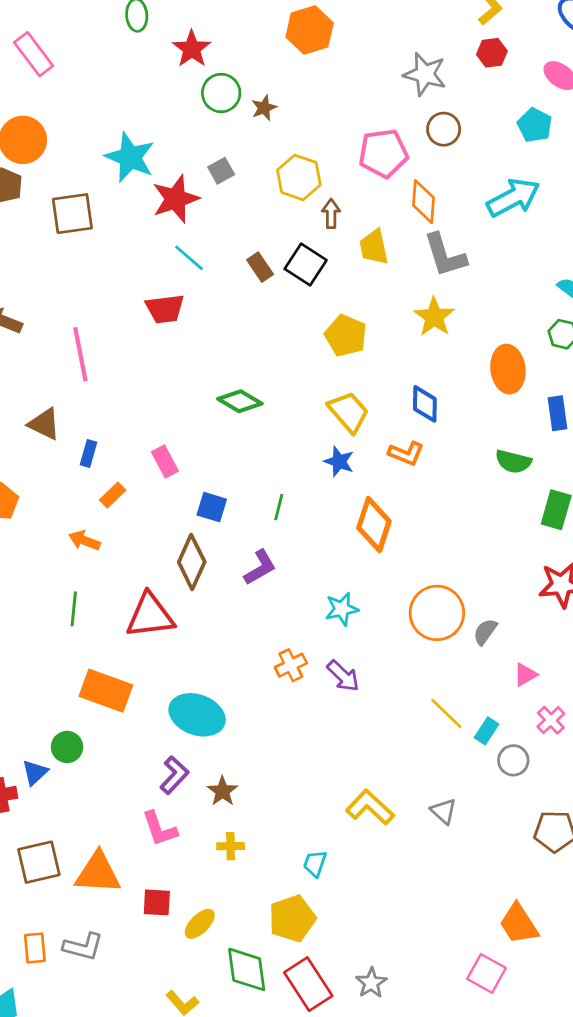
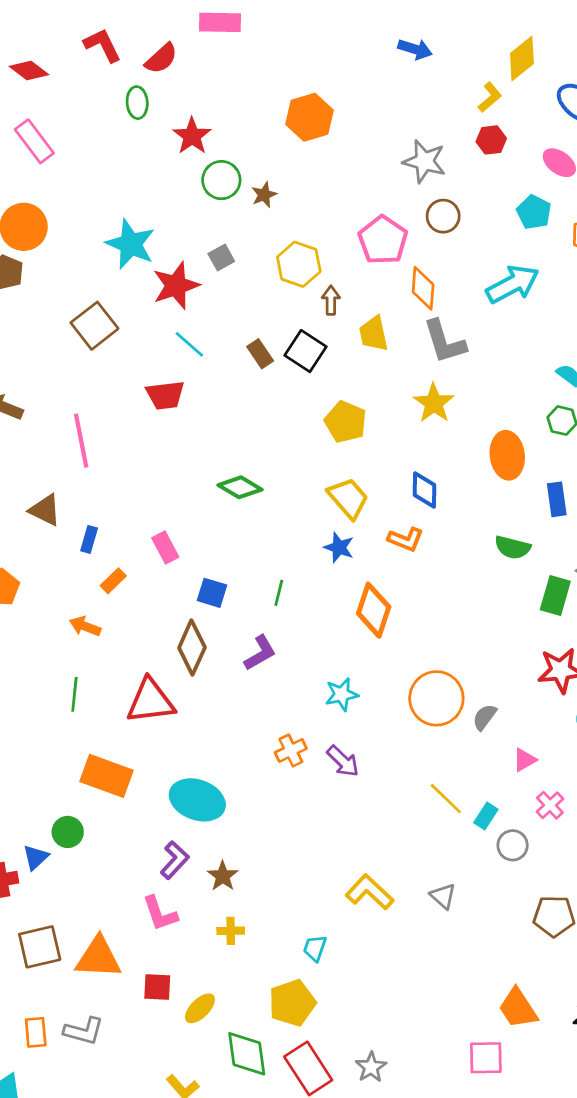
pink pentagon: (383, 153) -> (383, 240), turned -30
brown square: (72, 214) -> (94, 326), moved, turned -30
pink square: (486, 973) -> (486, 1058), turned -30

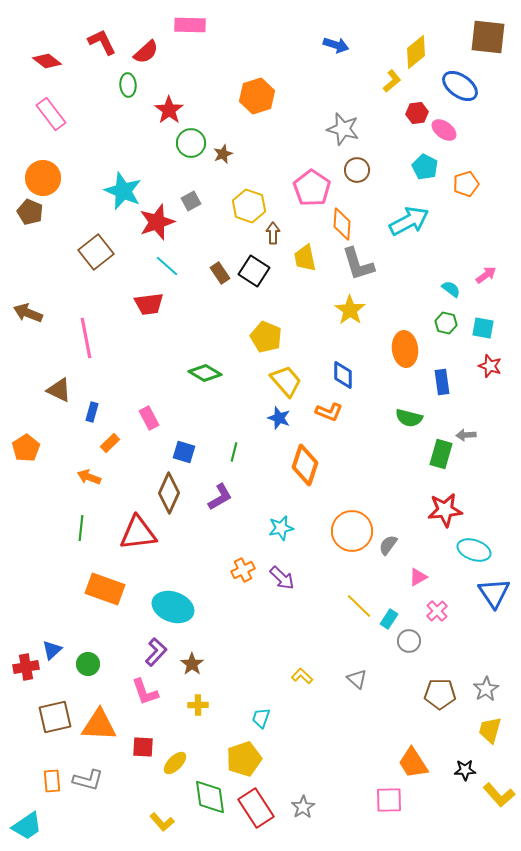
red hexagon: (491, 140) -> (417, 113), moved
yellow pentagon: (346, 422) -> (266, 337), moved
green circle: (68, 832) -> (88, 664), moved
yellow L-shape: (370, 892) -> (302, 676), size x0.6

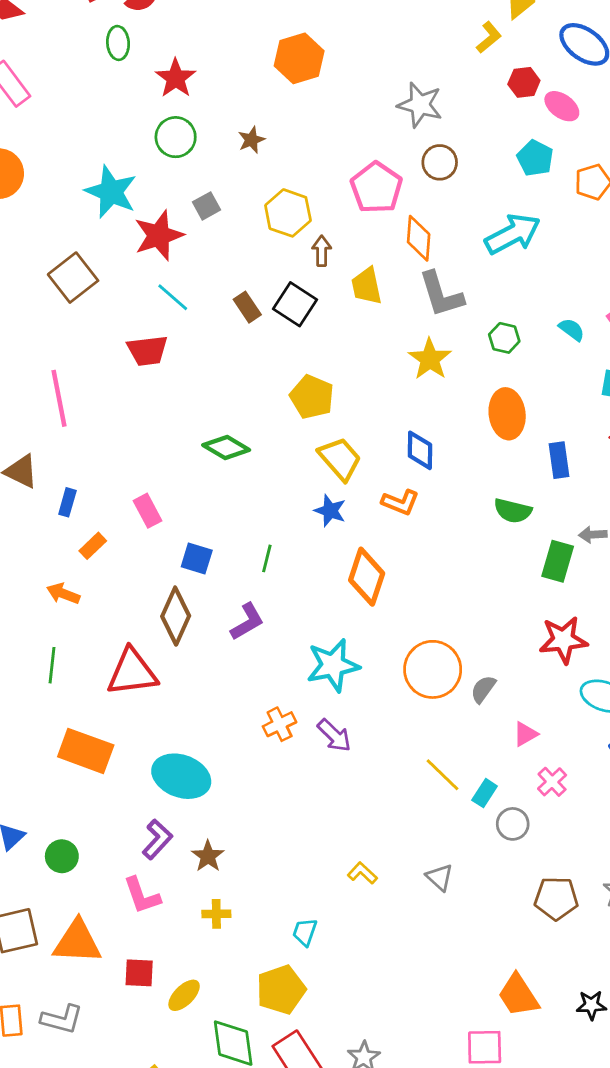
green circle: (191, 143) -> (176, 137), moved
green hexagon: (446, 323) -> (504, 338), moved
cyan star: (281, 528) -> (333, 665), size x1.5

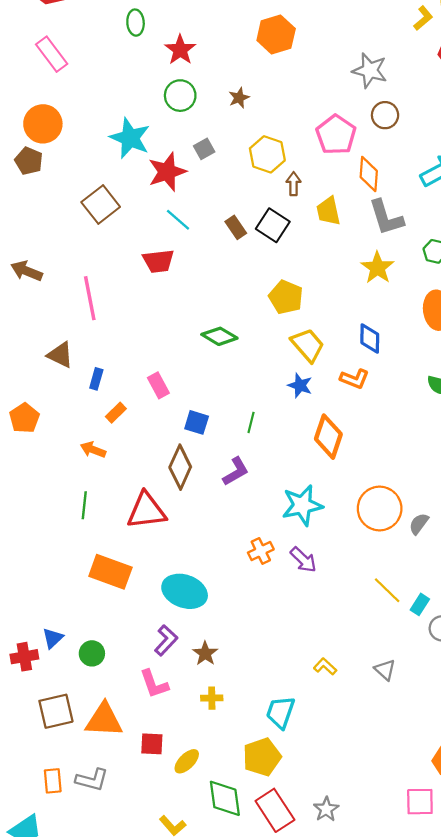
cyan trapezoid: (305, 932) -> (280, 712), size x1.5

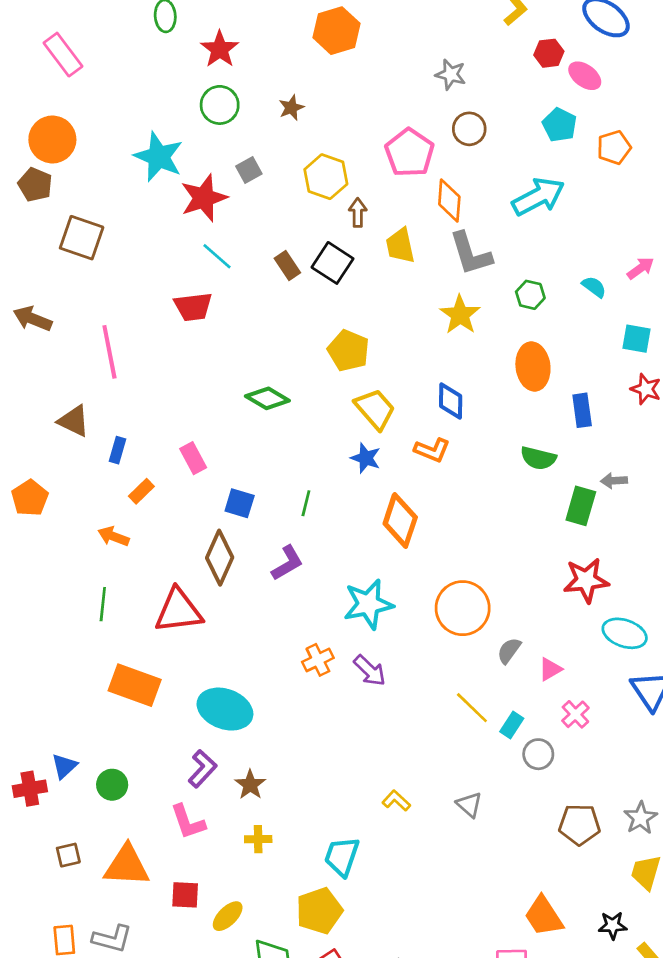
gray star: (370, 70) -> (451, 74), size x0.7
brown square: (101, 205) -> (82, 238), moved, turned -33
gray semicircle: (419, 524) -> (509, 651), moved
brown square: (56, 711) -> (68, 855), size x0.6

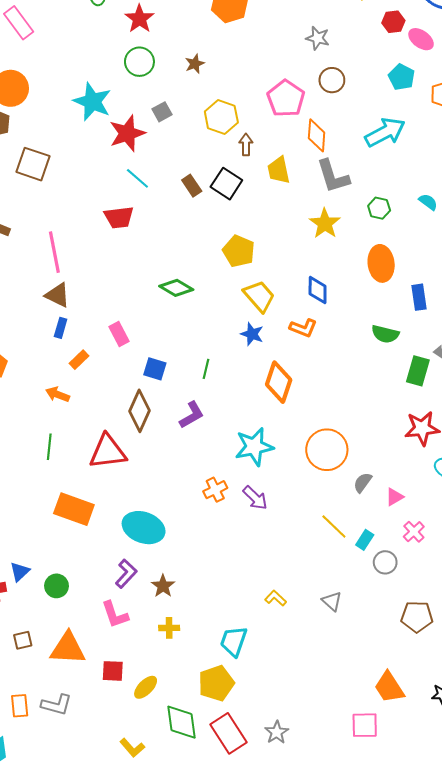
brown triangle: (74, 421) -> (58, 295), moved

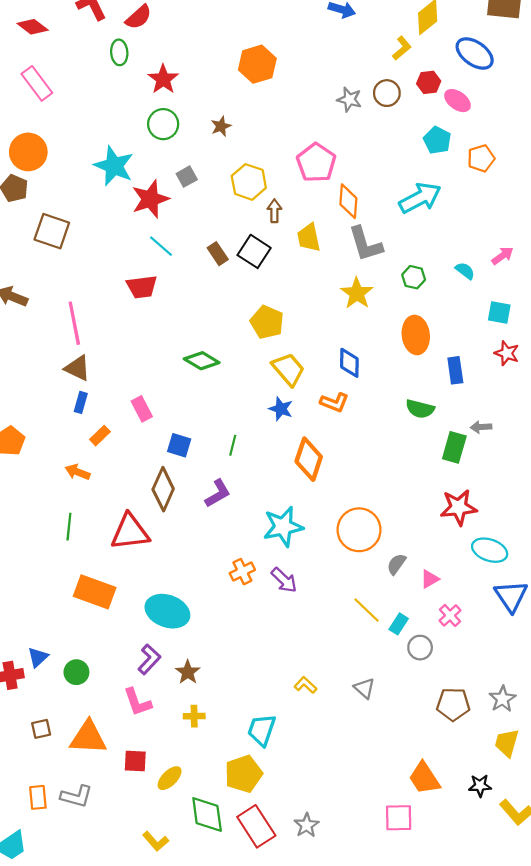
brown circle: (332, 80) -> (387, 93), moved

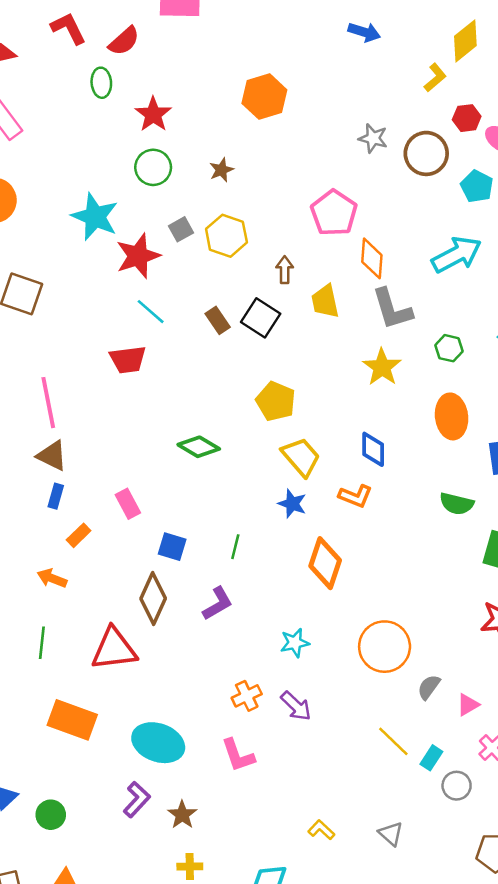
brown circle: (387, 93) -> (426, 153), moved, size x1.4
yellow hexagon: (249, 182) -> (226, 236), moved
cyan star: (283, 527) -> (295, 643), size x0.6
pink L-shape: (137, 702) -> (238, 755), moved

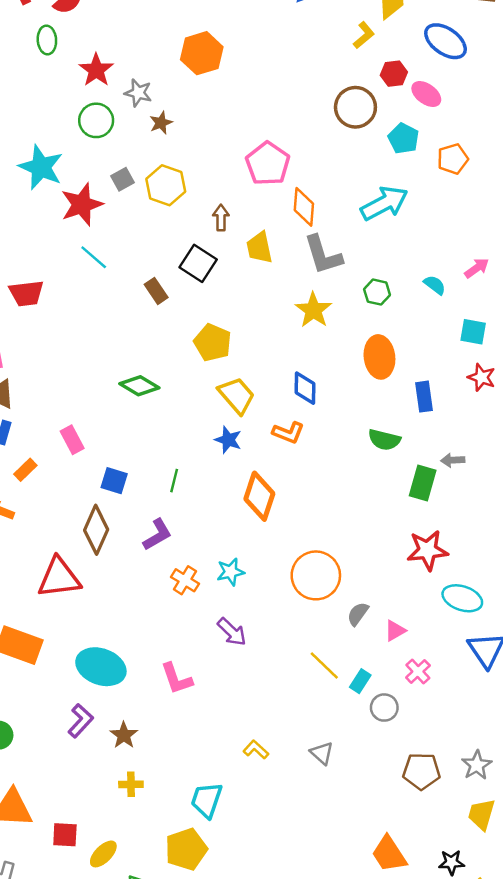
gray star: (373, 138) -> (138, 93), moved
brown rectangle: (218, 320) -> (156, 291), moved
red trapezoid: (128, 360) -> (26, 293), moved
orange cross: (247, 696) -> (185, 580), moved, turned -32

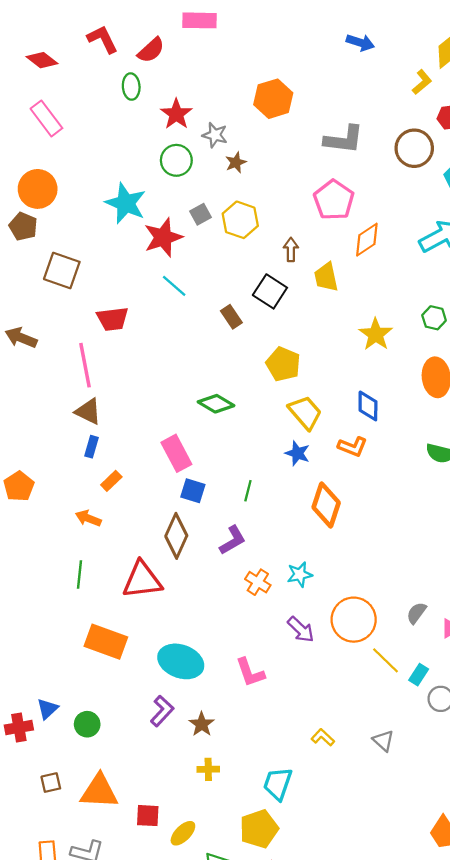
orange diamond: (304, 207) -> (367, 240), turned 52
gray L-shape: (323, 255) -> (344, 139), moved, turned -66
pink rectangle: (72, 440) -> (176, 453), moved, size x1.4
orange circle: (316, 575) -> (354, 620), moved

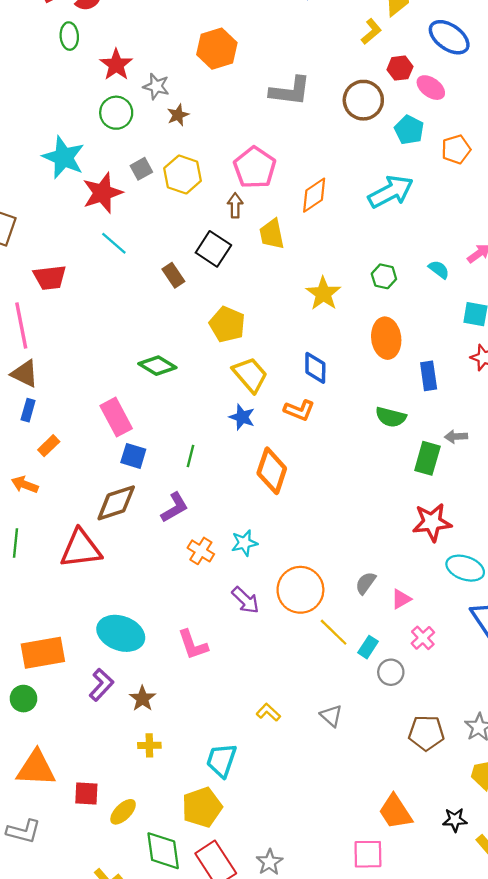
pink pentagon: (334, 200) -> (255, 168), moved
brown diamond: (176, 536) -> (116, 503), turned 48
orange rectangle: (106, 642) -> (43, 653), moved, turned -30

